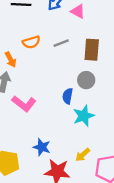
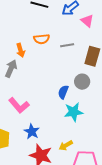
pink L-shape: (24, 104) -> (19, 105), moved

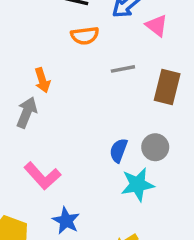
orange semicircle: (42, 39) -> (85, 36), moved
gray circle: (82, 82) -> (155, 147), moved

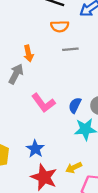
gray line: (123, 69) -> (70, 49), moved
pink L-shape: (42, 176) -> (43, 103), moved

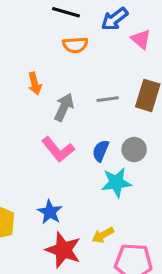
gray line: (70, 49) -> (108, 99), moved
gray arrow: (16, 74) -> (64, 107), moved

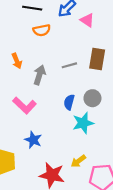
pink L-shape: (58, 149) -> (25, 105), moved
blue star: (50, 212) -> (33, 140), moved

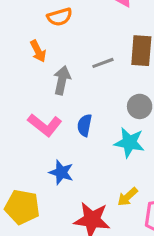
orange arrow: (17, 61) -> (38, 51), moved
blue semicircle: (69, 102) -> (85, 125), moved
cyan star: (83, 123) -> (129, 143), turned 30

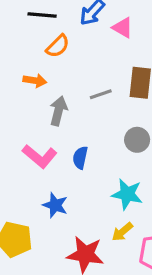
orange semicircle: (60, 17) -> (58, 46), turned -30
orange arrow: (38, 51) -> (35, 80), turned -55
cyan star: (129, 143) -> (127, 194), moved

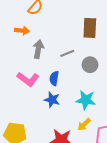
gray line: (101, 94) -> (67, 53), moved
blue star: (55, 205) -> (52, 100), moved

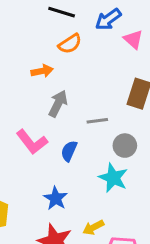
orange arrow: (22, 31) -> (42, 71), turned -32
blue star: (52, 100) -> (56, 198), moved
cyan star: (86, 100) -> (113, 178), moved

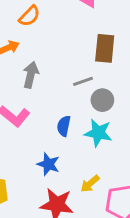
gray line: (97, 121) -> (83, 81), moved
blue semicircle: (69, 151) -> (64, 126), moved

